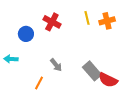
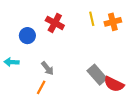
gray arrow: (56, 65) -> (47, 68), moved

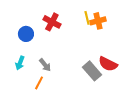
orange cross: (113, 22) -> (98, 21), moved
cyan arrow: (12, 62) -> (20, 63), moved, turned -72
red semicircle: (114, 84) -> (108, 64), moved

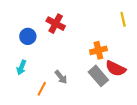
yellow line: (87, 18) -> (123, 19), moved
orange cross: (98, 21) -> (98, 50), moved
gray arrow: (45, 65) -> (61, 77), moved

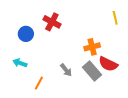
cyan arrow: (21, 67) -> (20, 63), turned 88
gray arrow: (61, 77) -> (66, 70), moved

